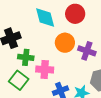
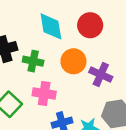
green cross: (26, 57) -> (33, 61), moved

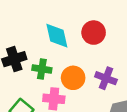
orange circle: (73, 61) -> (73, 78), moved

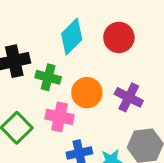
cyan diamond: (57, 36) -> (72, 37), turned 52

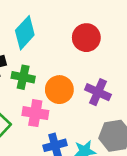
cyan diamond: (72, 37) -> (25, 33), moved

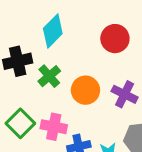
green cross: (23, 77) -> (49, 76), turned 35
pink cross: (35, 113) -> (54, 127), moved

